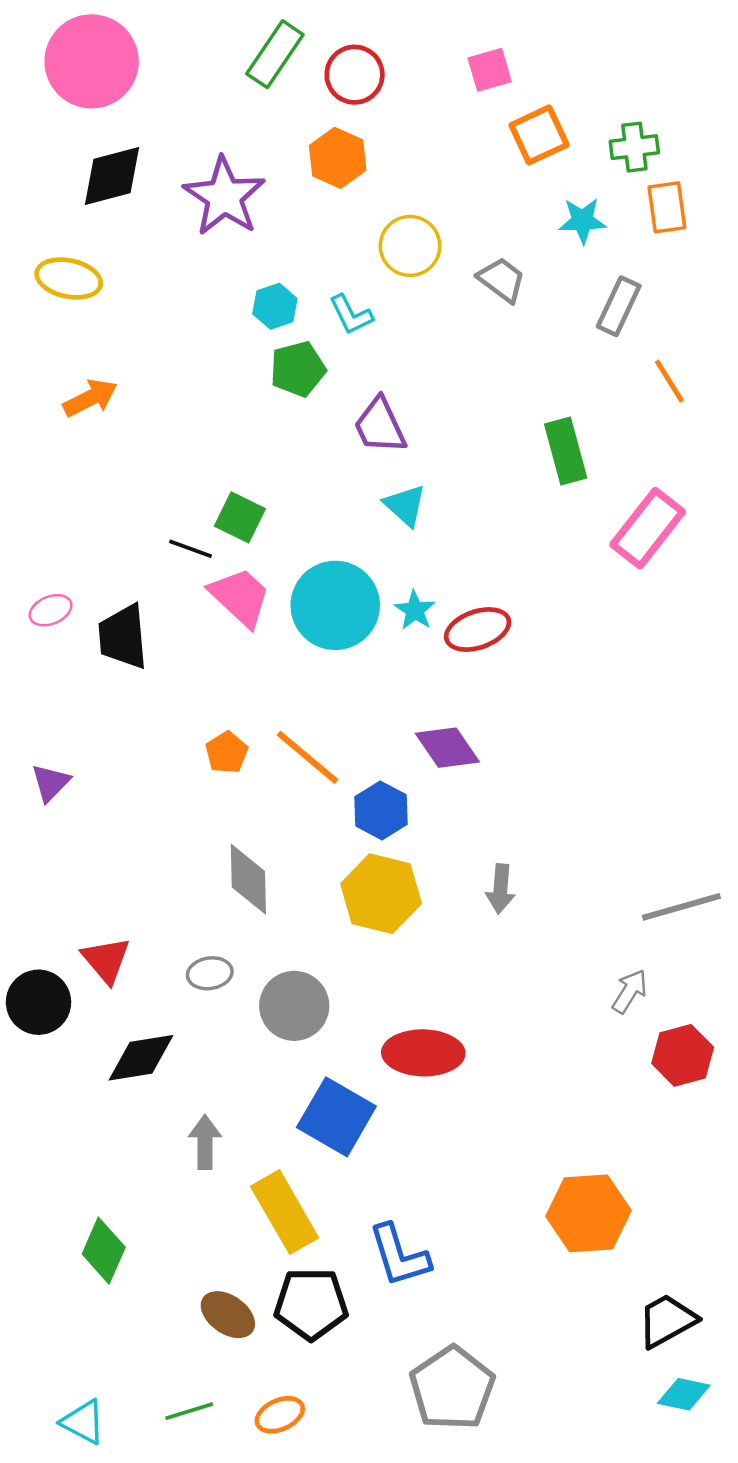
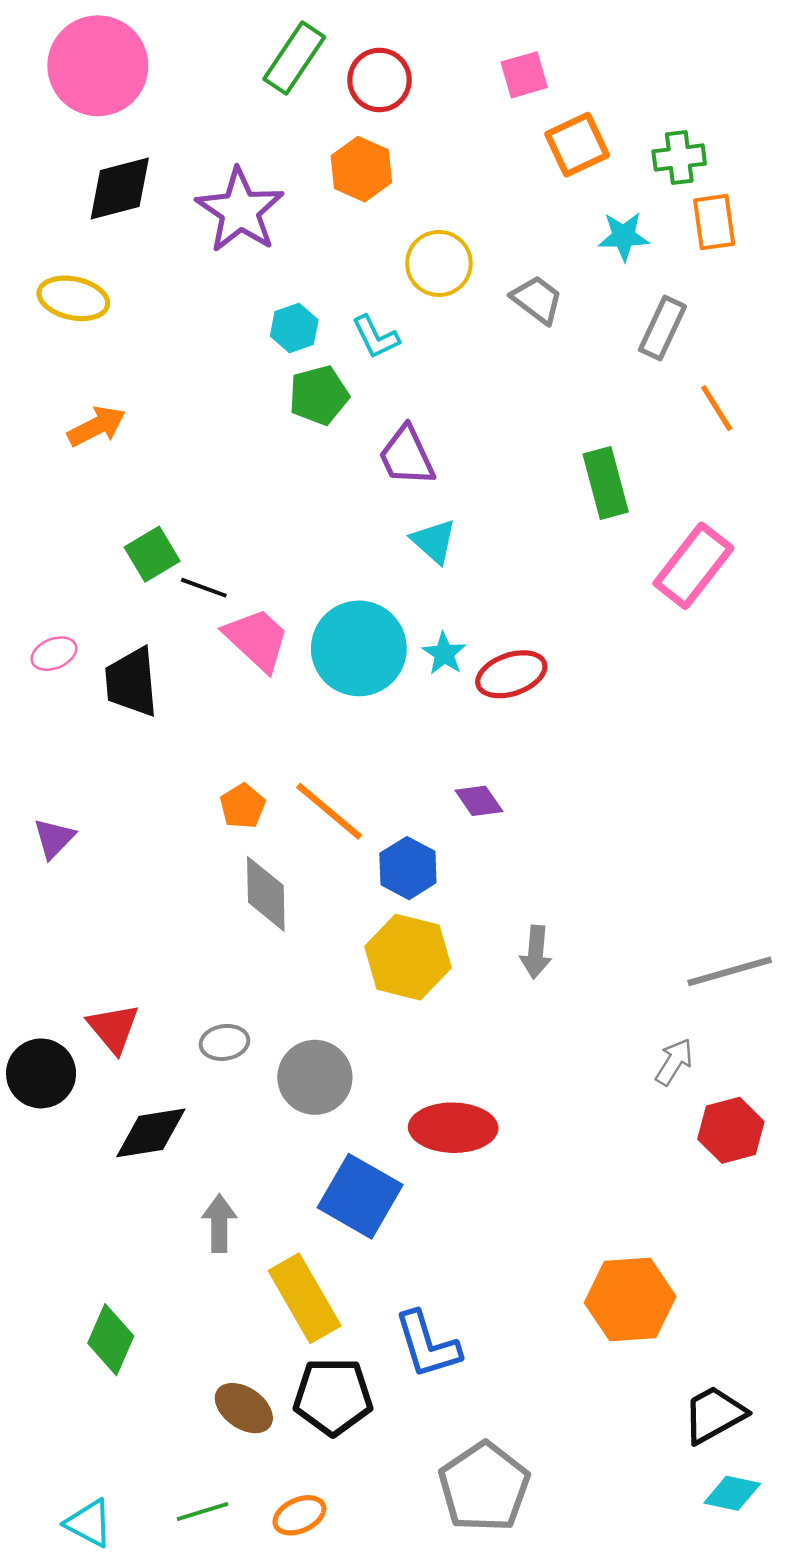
green square: (240, 517) -> (152, 554), moved, turned 33
purple diamond: (447, 748) -> (479, 801), size x0.7
gray diamond: (248, 879) -> (266, 894), moved

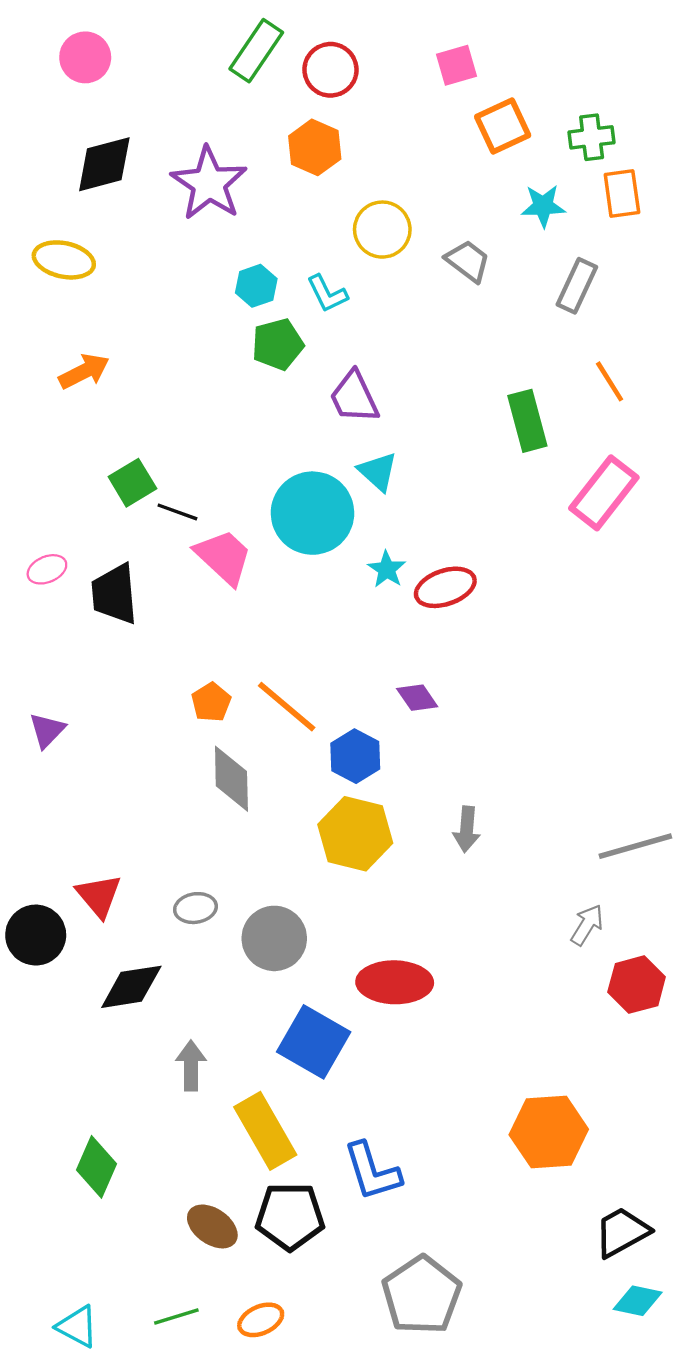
pink circle: (98, 66) -> (85, 57), size x0.6
orange line: (717, 408) -> (610, 381), moved
cyan circle: (359, 648) -> (312, 513), moved

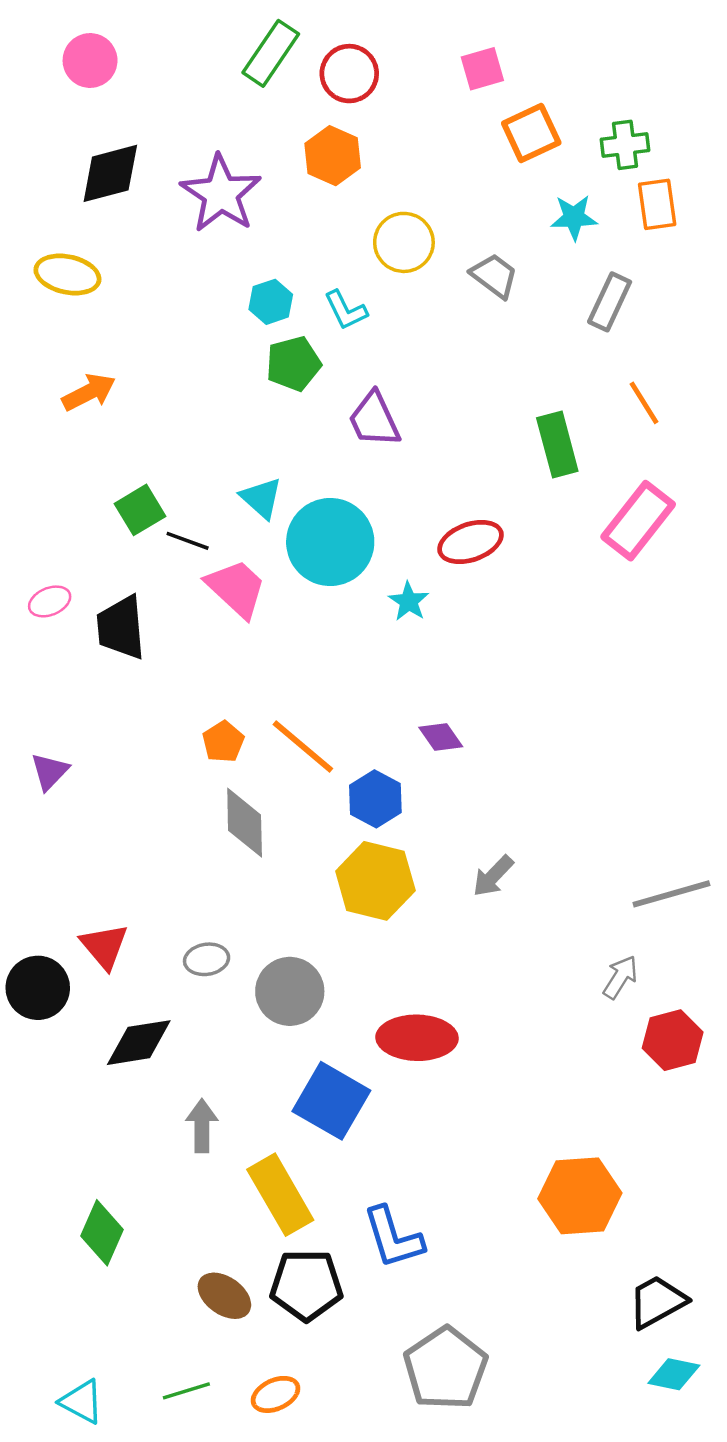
cyan triangle: (378, 471) -> (261, 498), moved
red ellipse: (445, 587) -> (471, 542), moved
gray arrow: (467, 829) -> (493, 876), turned 39

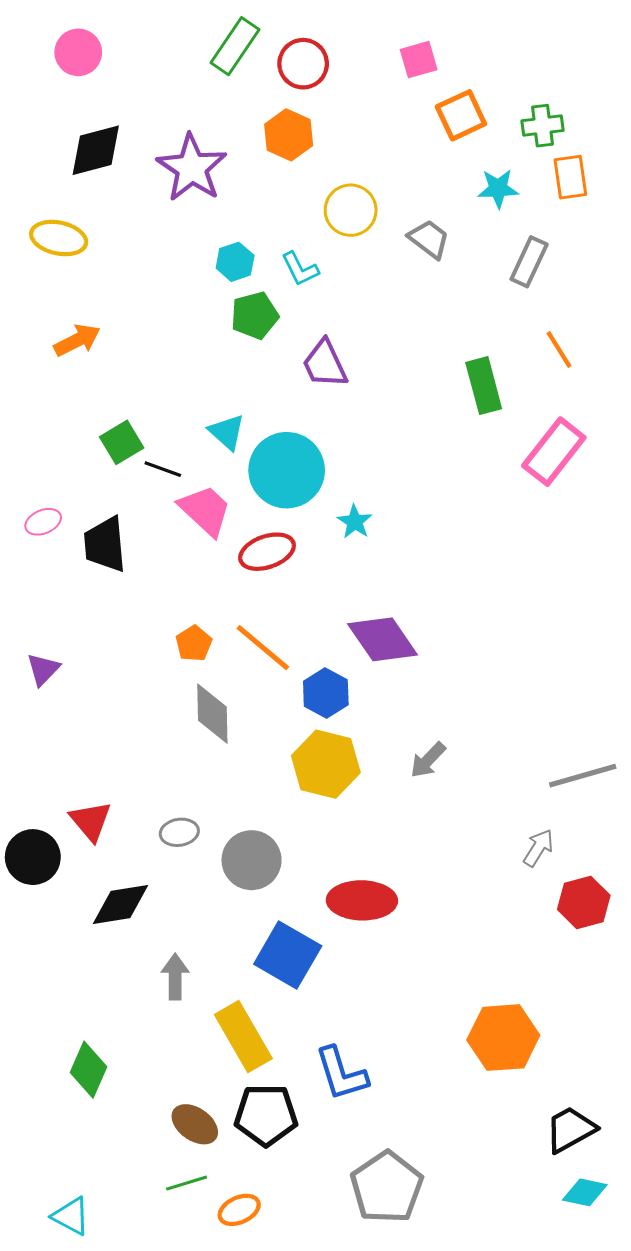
red ellipse: (471, 542) -> (267, 552), moved
purple diamond: (441, 737) -> (383, 639), size x1.8
green line: (186, 1391) -> (187, 1183), moved

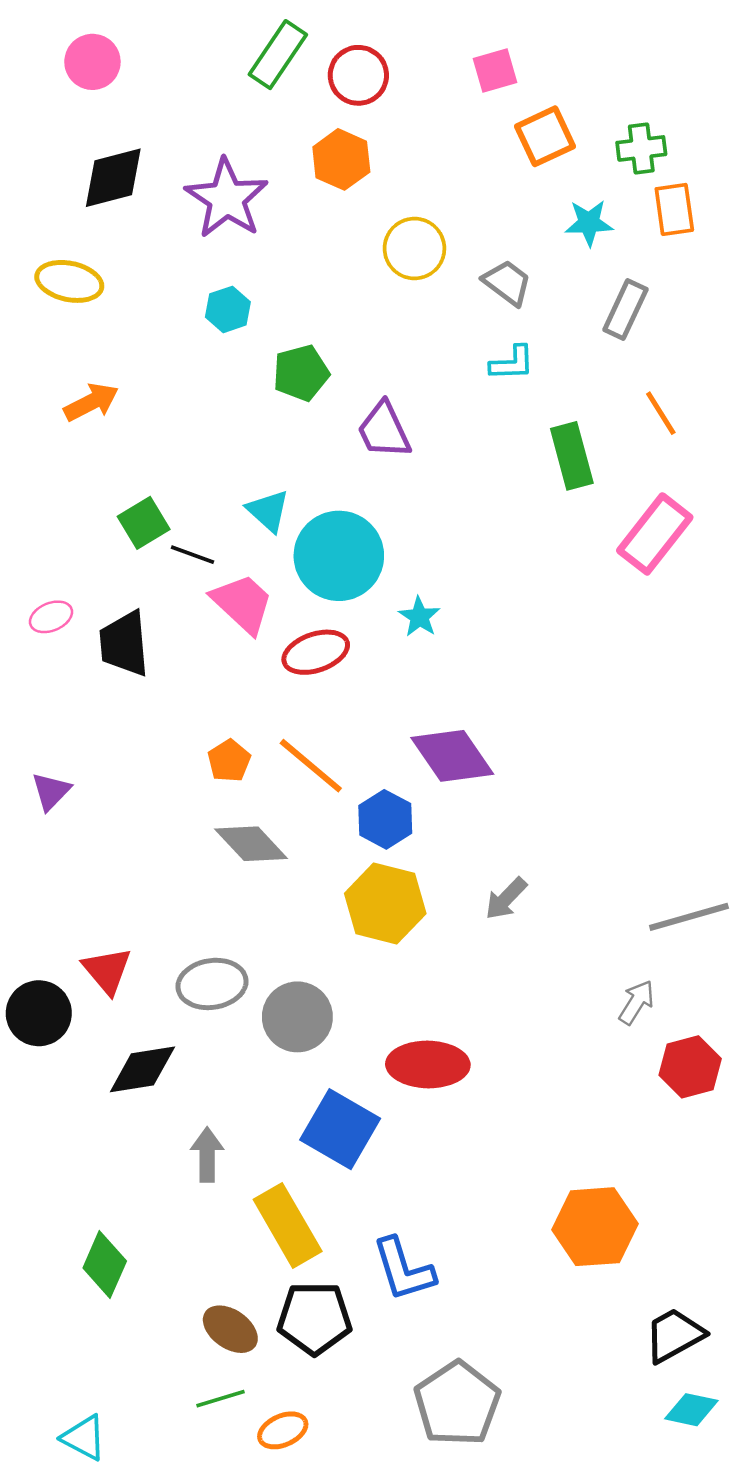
cyan hexagon: (235, 262) -> (228, 309), moved
cyan L-shape: (300, 269) -> (512, 363), moved, turned -66
gray diamond: (212, 714) -> (251, 844), turned -42
gray ellipse: (179, 832) -> (212, 984), size x1.5

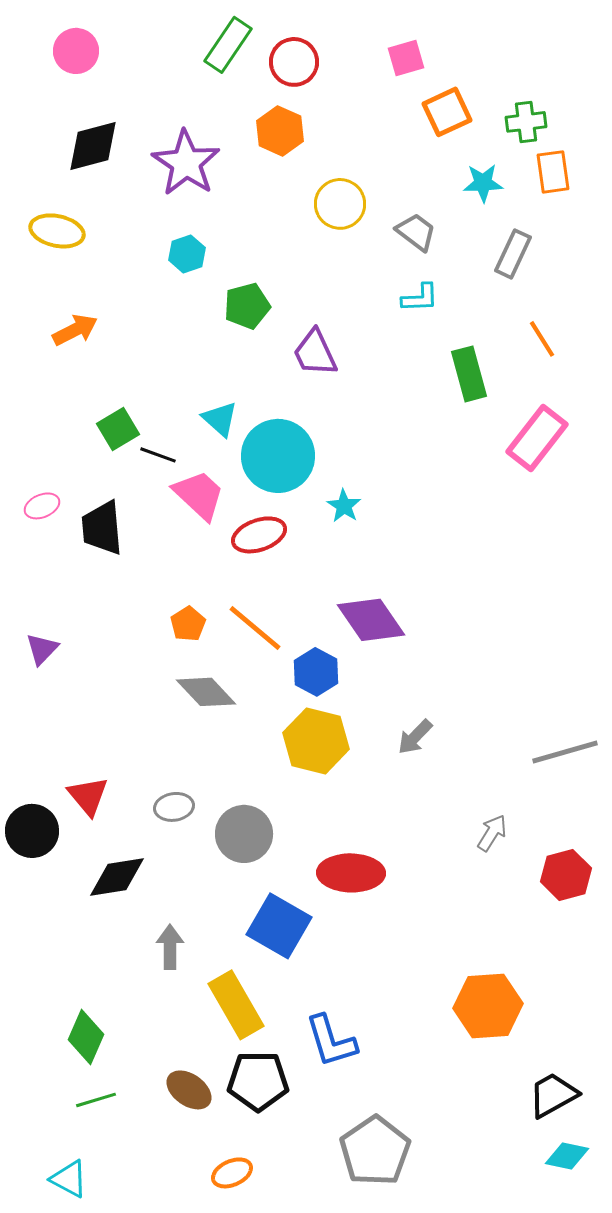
gray ellipse: (212, 984) -> (174, 807), size x0.7
gray arrow: (636, 1002) -> (492, 833), moved
green line: (221, 1399) -> (96, 1100), moved

